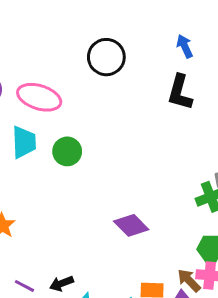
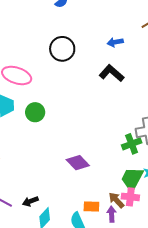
blue arrow: (185, 46) -> (115, 42), turned -77
black L-shape: (180, 92) -> (112, 73), turned 115

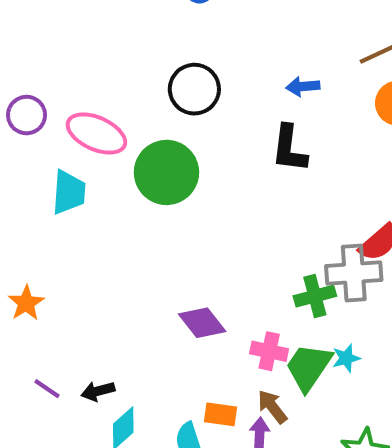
black L-shape: (112, 73) -> (289, 149), turned -130
green circle: (35, 112) -> (166, 172), moved, size x1.6
pink cross: (130, 197) -> (269, 351), moved

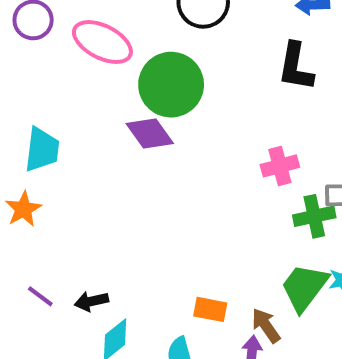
cyan trapezoid: (69, 192) -> (42, 150), moved
purple diamond: (202, 323) -> (150, 133), moved
pink cross: (269, 351) -> (280, 166), moved, turned -30
orange rectangle: (221, 414) -> (210, 309), moved

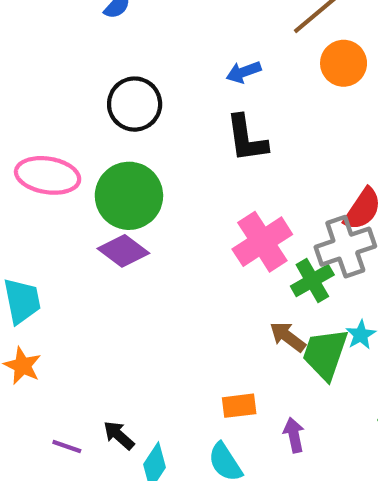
pink cross: (280, 166) -> (262, 242), size x1.5
black arrow: (91, 301) -> (119, 435), turned 72
brown arrow: (266, 326) -> (288, 337), moved

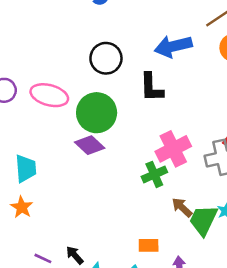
blue arrow: (244, 72) -> (173, 46), size x1.8
black L-shape: (246, 139) -> (151, 87), moved
green cross: (312, 281) -> (154, 174), moved

